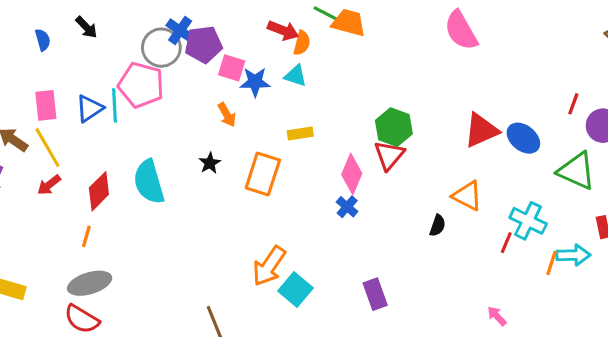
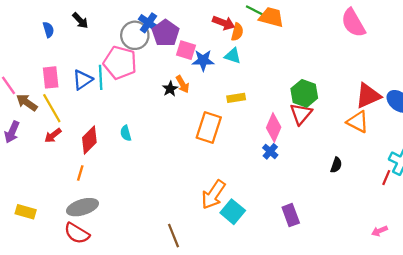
purple pentagon: (203, 44) -> (166, 33), turned -30
black star: (210, 163) -> (170, 89), moved
cyan semicircle: (149, 182) -> (126, 133), size x0.5
orange triangle: (467, 196) -> (358, 122), moved
pink arrow: (497, 316) -> (379, 231), turned -70

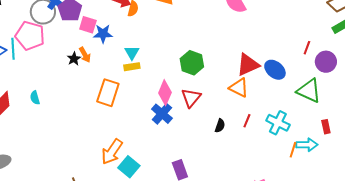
cyan triangle: (233, 56) -> (132, 53), moved, turned 42
red triangle: (301, 114) -> (191, 98), moved
blue cross: (270, 151) -> (162, 114), size x1.5
red line: (386, 178) -> (247, 121), moved

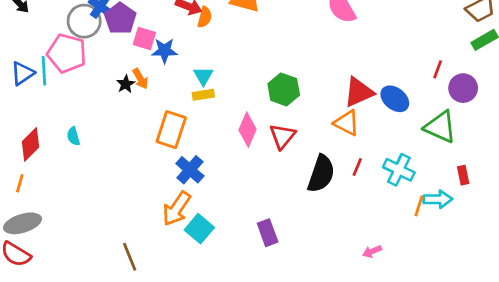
blue cross: (162, 114) -> (190, 170), moved
black semicircle: (220, 126) -> (321, 174), size x2.0

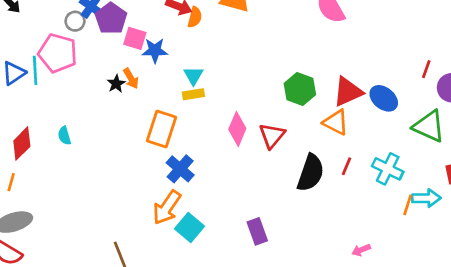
gray circle: (84, 21) -> (75, 21), size x0.6
green hexagon: (284, 89) -> (300, 89), moved

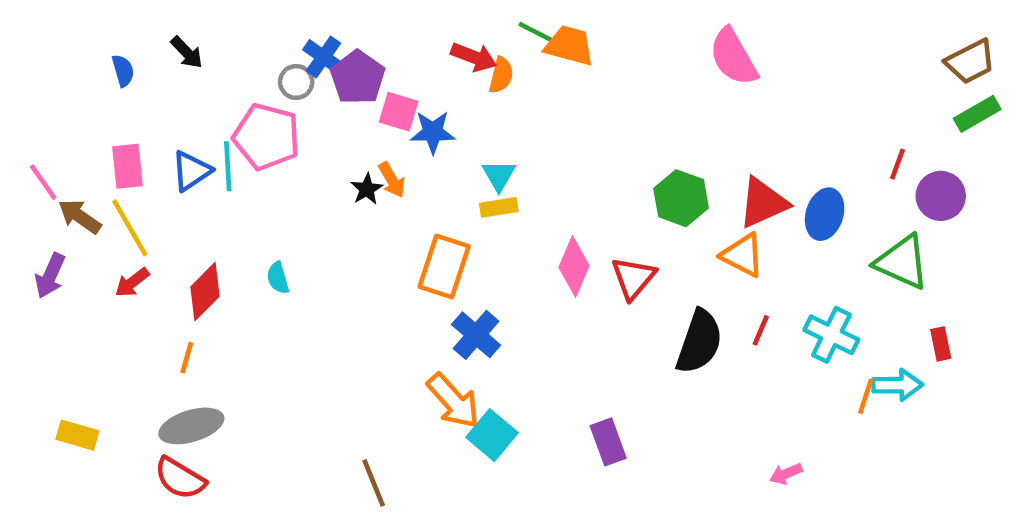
blue ellipse: (384, 98) -> (825, 214), turned 68
orange arrow: (167, 207) -> (453, 401), turned -76

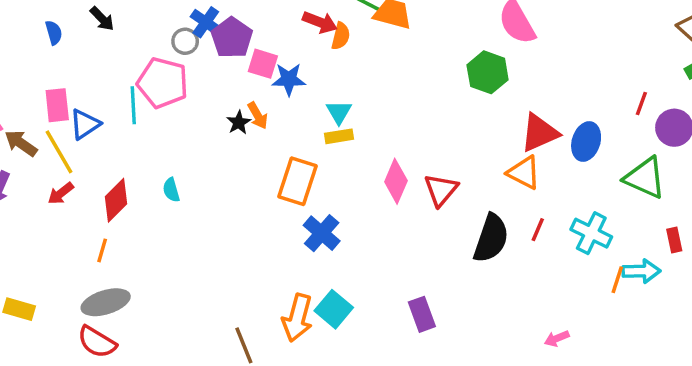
blue triangle: (191, 171) -> (85, 124), moved
green hexagon: (681, 198) -> (488, 72), moved
orange arrow: (453, 401) -> (297, 318), moved, turned 57

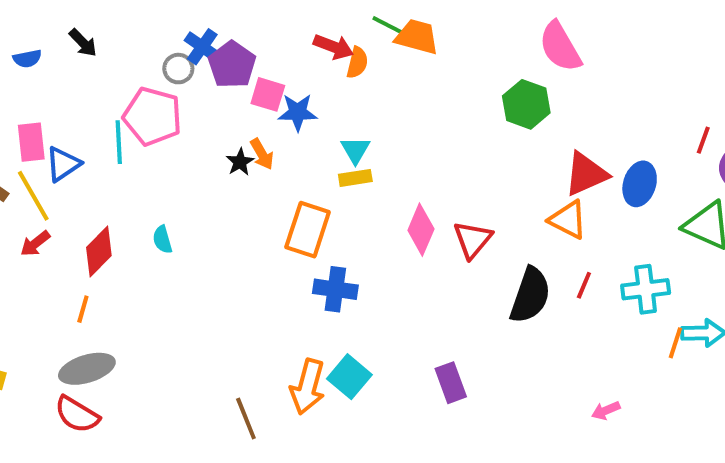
blue semicircle: (54, 33) -> (27, 59), turned 95
blue cross: (322, 233) -> (335, 289), turned -33
cyan cross: (591, 233) -> (646, 289), turned -33

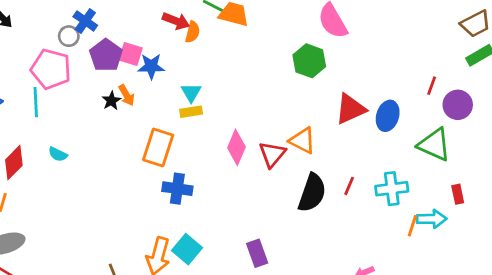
purple pentagon: (232, 65) -> (106, 55), moved
cyan line: (119, 142) -> (36, 102), moved
orange triangle: (568, 220) -> (302, 141), moved
cyan semicircle: (162, 240) -> (58, 154), turned -48

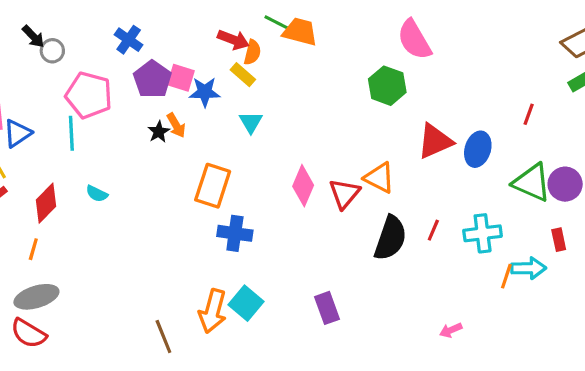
gray circle: (69, 36) -> (52, 51), moved
purple circle: (458, 105) -> (565, 184), moved
yellow rectangle: (191, 112) -> (243, 75), moved, turned 50

